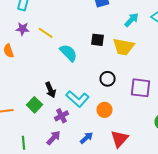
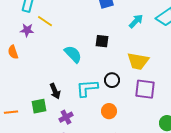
yellow line: (46, 33) -> (45, 21), moved
yellow trapezoid: (124, 47) -> (138, 61), moved
cyan L-shape: (78, 99) -> (87, 88), moved, turned 135
green square: (34, 105) -> (39, 106), turned 35

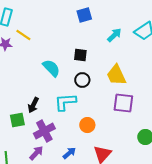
yellow trapezoid: (138, 61) -> (116, 75), turned 55
black circle: (112, 80) -> (82, 80), moved
black arrow: (55, 91) -> (33, 105), turned 49
purple cross: (66, 117) -> (44, 131), size x1.5

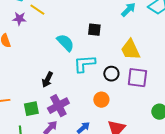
black circle: (82, 80) -> (111, 74), moved
cyan L-shape: (65, 102) -> (84, 64), moved
green square: (17, 120) -> (31, 109), moved

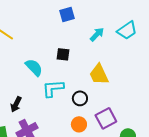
purple square: (137, 78) -> (106, 118), moved, turned -35
orange circle: (101, 100) -> (79, 124), moved

